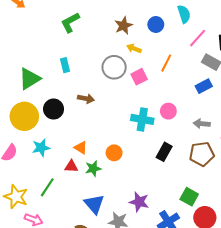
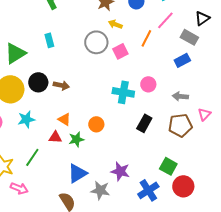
pink line: (198, 38) -> (165, 20), moved
brown arrow: (86, 99) -> (61, 85), moved
blue triangle: (94, 204) -> (77, 173), turned 40

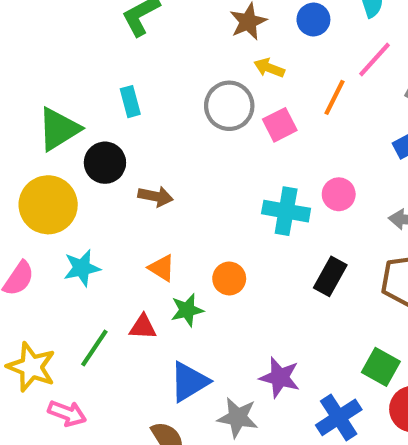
black circle: (38, 82) -> (105, 163), moved
red triangle: (55, 137) -> (143, 327), moved

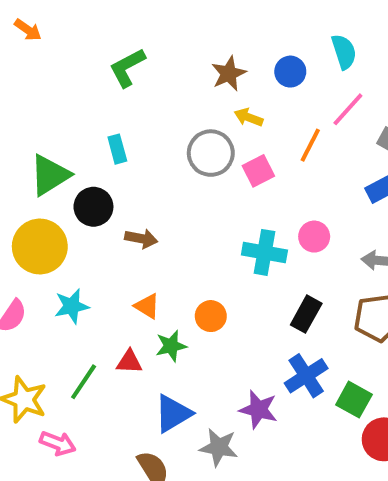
blue cross: (339, 417) -> (306, 376), moved

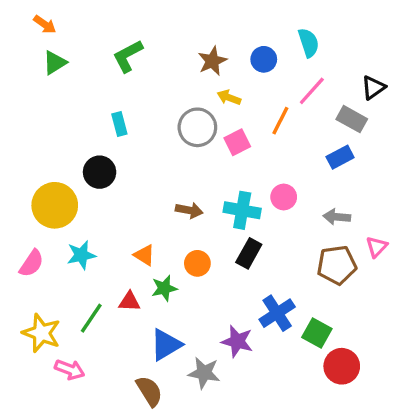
green triangle: (50, 175) -> (55, 63), moved, size x0.7
brown arrow: (141, 239) -> (189, 210), moved
black rectangle: (306, 314) -> (249, 253), moved

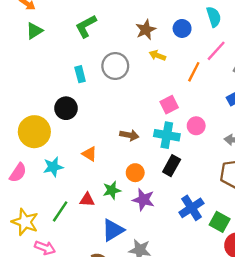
gray circle: (197, 127) -> (115, 66), moved
pink square: (237, 142) -> (169, 105), moved
orange triangle: (144, 255) -> (89, 154), moved
purple star: (237, 341) -> (143, 200), moved

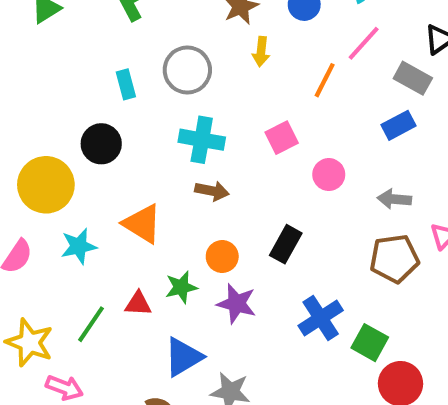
yellow arrow: (157, 55) -> (261, 52), turned -105
cyan cross: (167, 135) -> (202, 140), moved
orange triangle: (89, 154) -> (142, 224), size x1.5

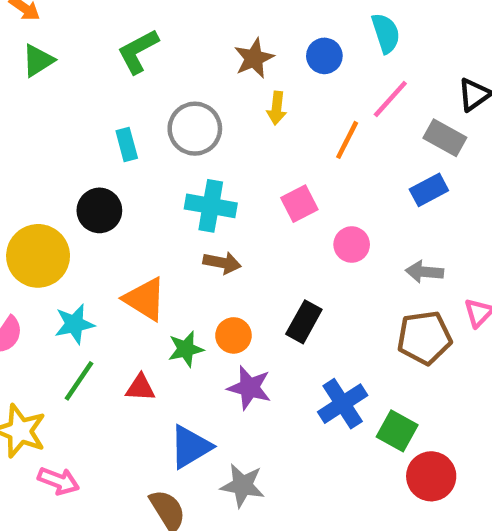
green star: (181, 287) -> (186, 349), moved
green line: (91, 324) -> (79, 381), moved

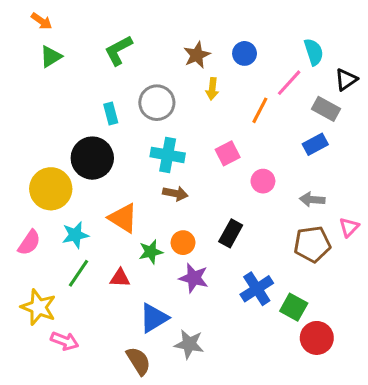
cyan semicircle: (386, 33) -> (314, 52), moved
black circle: (99, 210) -> (92, 158), size x1.4

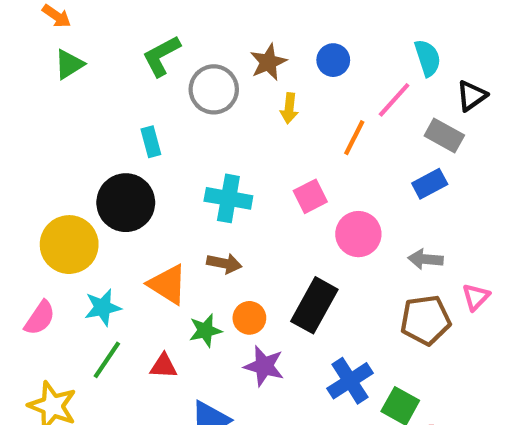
gray circle: (157, 103) -> (214, 89), moved
pink circle: (263, 181) -> (358, 234), size x1.4
brown arrow: (175, 193) -> (224, 263), moved
black rectangle: (231, 233) -> (314, 305), size x1.4

